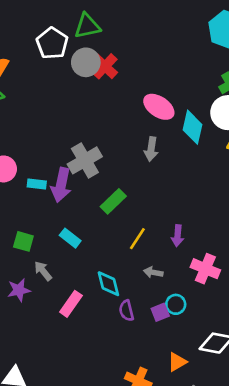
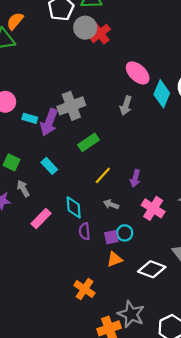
orange triangle: (177, 362) -> (115, 259), moved

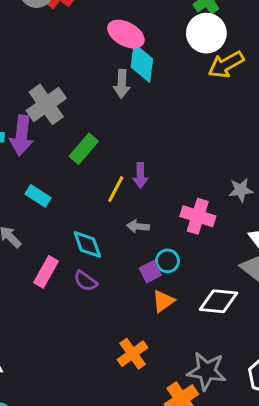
cyan diamond: (162, 94) -> (142, 63), moved
purple arrow: (135, 178) -> (140, 175), moved
purple semicircle: (84, 231) -> (86, 281), moved, turned -35
orange cross: (84, 289) -> (133, 354), turned 36

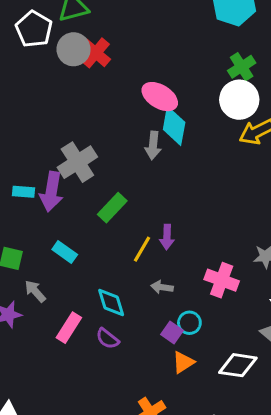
purple square: (150, 272) -> (172, 333), turned -30

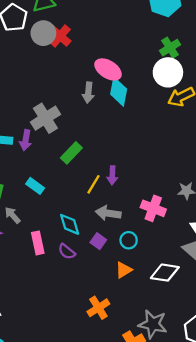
gray arrow: (153, 145) -> (88, 93), moved
purple arrow: (51, 192) -> (26, 140), size x0.7
gray arrow: (162, 287) -> (108, 213), size x1.5
pink rectangle: (69, 328) -> (38, 243), turned -45
purple square: (172, 333) -> (98, 241), moved

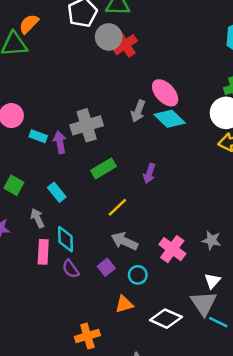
cyan diamond: (119, 92) -> (170, 119), turned -72
purple arrow: (26, 140) -> (60, 142), turned 144
purple arrow: (112, 175) -> (149, 173), moved
gray arrow: (13, 215) -> (37, 218), moved
cyan diamond: (70, 224) -> (65, 239), moved

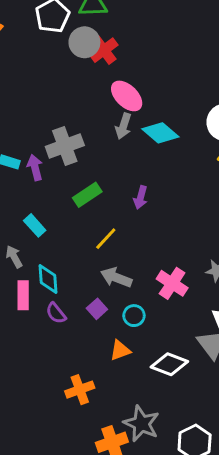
pink ellipse: (165, 93) -> (127, 96), moved

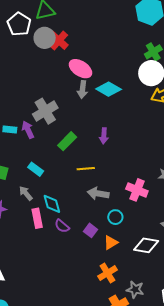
yellow line: (106, 239) -> (86, 169), turned 54
purple square: (97, 309) -> (91, 230), moved
orange cross: (80, 390) -> (108, 273), moved
gray star: (141, 424) -> (135, 290), size x0.7

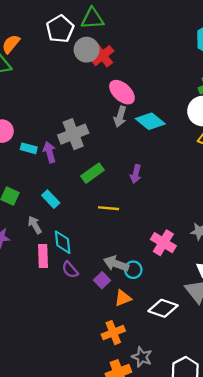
gray arrow: (98, 194) -> (116, 264), moved

